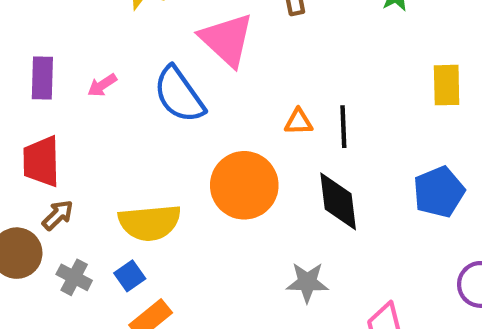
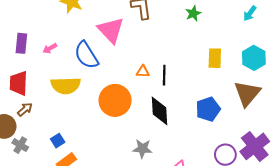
yellow semicircle: (150, 223) -> (66, 86), moved
gray cross: (74, 277) -> (20, 145), moved

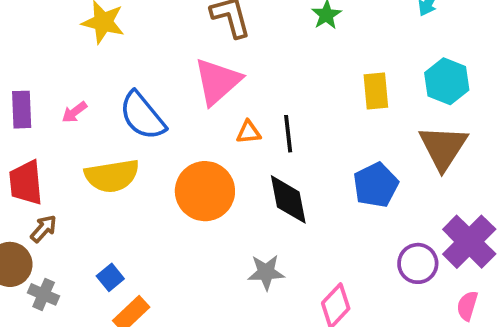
pink triangle: (111, 30) -> (217, 81), moved, turned 40

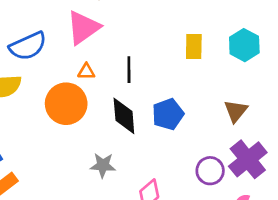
blue semicircle: (142, 116) -> (28, 46), turned -81
orange triangle: (249, 132) -> (86, 72), moved
brown triangle: (443, 147) -> (236, 111), moved, size x0.7
blue pentagon: (376, 185) -> (168, 114), moved

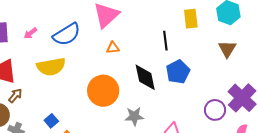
black line: (129, 70) -> (165, 41), moved
orange circle: (66, 104) -> (103, 91), moved
brown triangle: (236, 111) -> (227, 49), moved

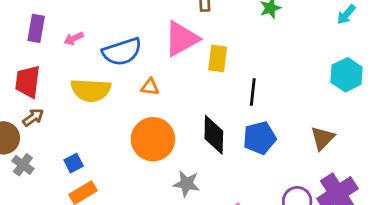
yellow rectangle: (191, 19) -> (218, 58), moved
orange triangle: (113, 48) -> (150, 87), moved
brown triangle: (227, 49) -> (323, 138), moved

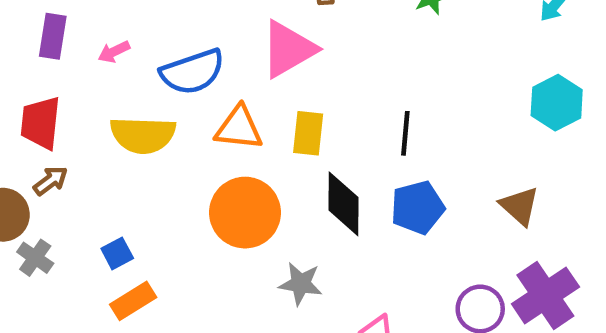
yellow rectangle: (218, 58) -> (308, 133), moved
orange triangle: (150, 87) -> (239, 128), size x1.6
brown triangle: (323, 138) -> (520, 206), turned -32

